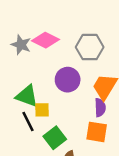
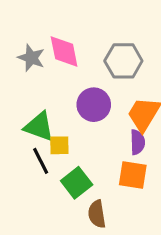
pink diamond: (45, 40) -> (64, 52), turned 52

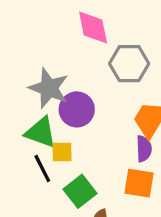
pink diamond: (64, 52) -> (93, 28), moved
gray star: (31, 58) -> (49, 88), moved, size x1.4
purple circle: (94, 105) -> (77, 109), moved

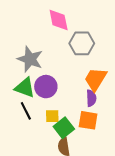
purple circle: (77, 109) -> (46, 87), moved
yellow square: (62, 152) -> (52, 116), moved
green square: (80, 191) -> (64, 128), moved

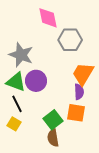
yellow square: (52, 116) -> (14, 124), moved, turned 32

